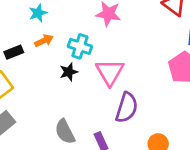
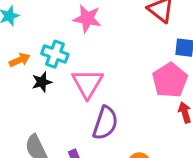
orange arrow: (44, 41) -> (20, 60), moved

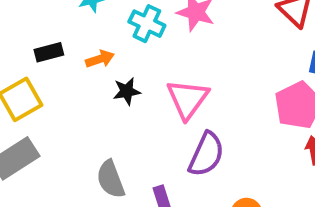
cyan cross: (55, 54) -> (147, 24), moved

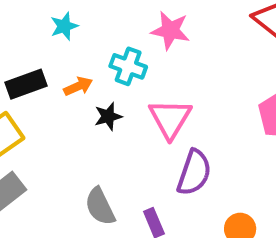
cyan cross: (147, 24) -> (128, 66), moved
black rectangle: (49, 52) -> (26, 84), size x1.4

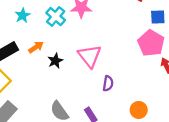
cyan cross: (128, 66) -> (56, 16), moved, turned 30
purple semicircle: (194, 173) -> (108, 83), size x0.6

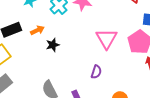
pink triangle: (90, 56) -> (107, 39), moved

